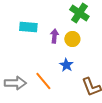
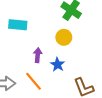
purple arrow: (54, 36) -> (38, 55), moved

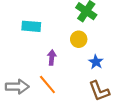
blue star: (58, 65) -> (96, 62), moved

